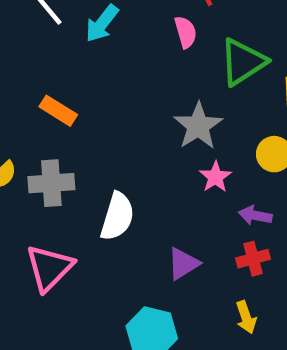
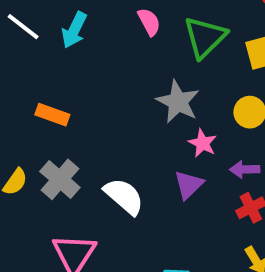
gray cross: (51, 183) -> (60, 179), turned -33
white semicircle: (117, 217) -> (124, 196), turned -54
purple triangle: (183, 264) -> (189, 185), moved

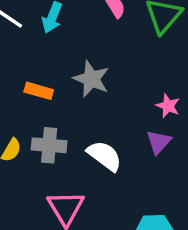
gray star: (178, 102) -> (91, 79), moved
gray cross: (60, 179) -> (49, 145), turned -32

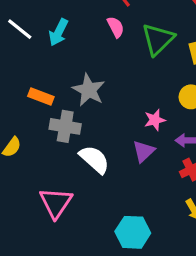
pink star: (168, 106) -> (155, 120), turned 30
gray cross: (49, 145) -> (65, 126), moved

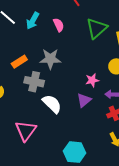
pink semicircle: (116, 27) -> (59, 25), moved
gray star: (89, 90) -> (50, 59), turned -30
orange rectangle: (41, 96) -> (19, 62), turned -56

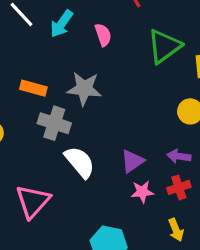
orange rectangle: (19, 62) -> (33, 88), turned 42
pink star: (92, 80) -> (142, 192), moved

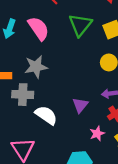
pink semicircle: (103, 35) -> (39, 28), size x1.6
pink star: (142, 192) -> (97, 133), moved

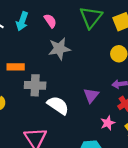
pink semicircle: (39, 28) -> (50, 21), size x0.6
gray star: (36, 67) -> (59, 49), moved

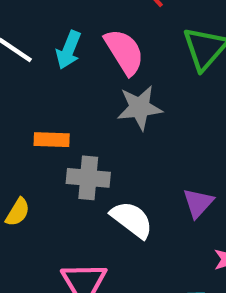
pink semicircle: (50, 21) -> (124, 52), size x1.6

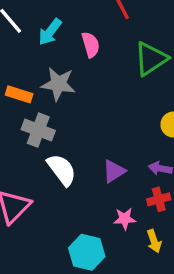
pink semicircle: (124, 52) -> (91, 45), size x0.7
gray star: (140, 108) -> (58, 84), moved

